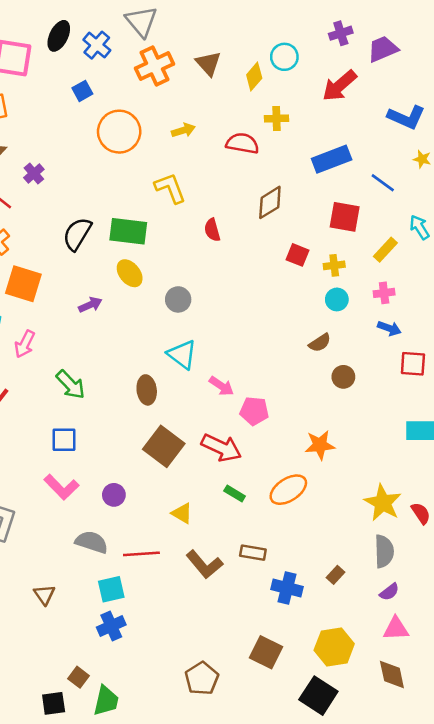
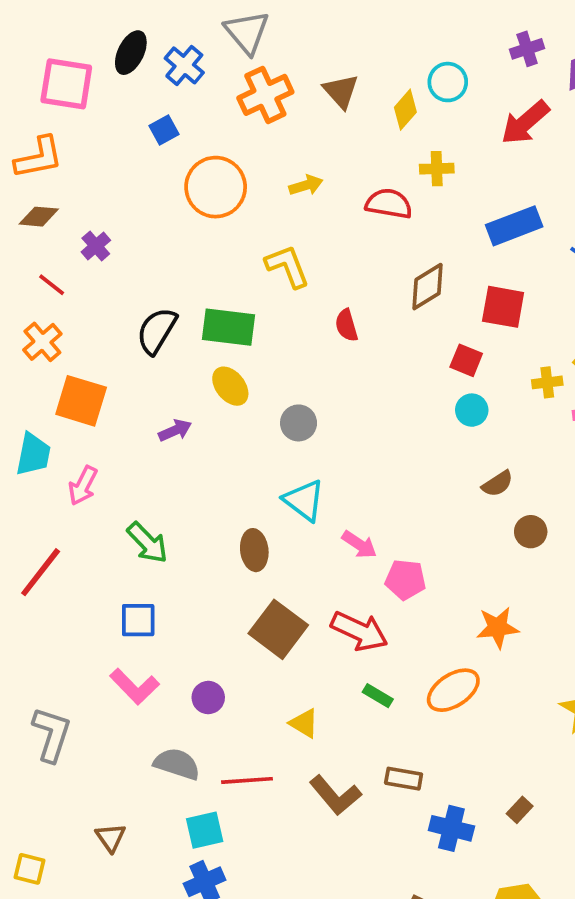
red square: (345, 217) -> (503, 307), moved
yellow cross: (334, 265) -> (547, 382), moved
cyan circle: (337, 299) -> (472, 410), moved

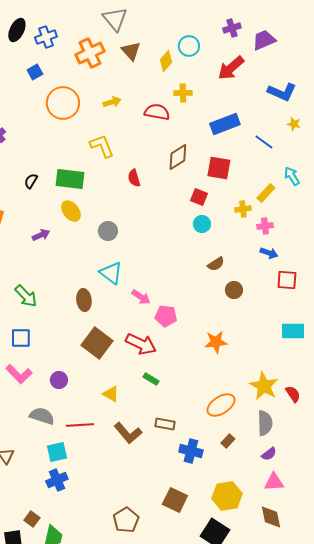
gray triangle: (247, 32) -> (115, 19), moved
blue cross: (184, 65) -> (46, 37), turned 30
black semicircle: (157, 331) -> (31, 181), size x0.6
orange ellipse: (453, 690) -> (221, 405), moved

